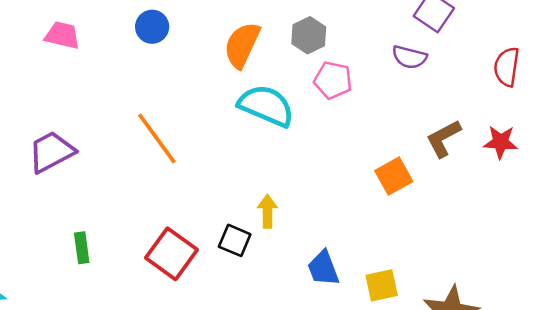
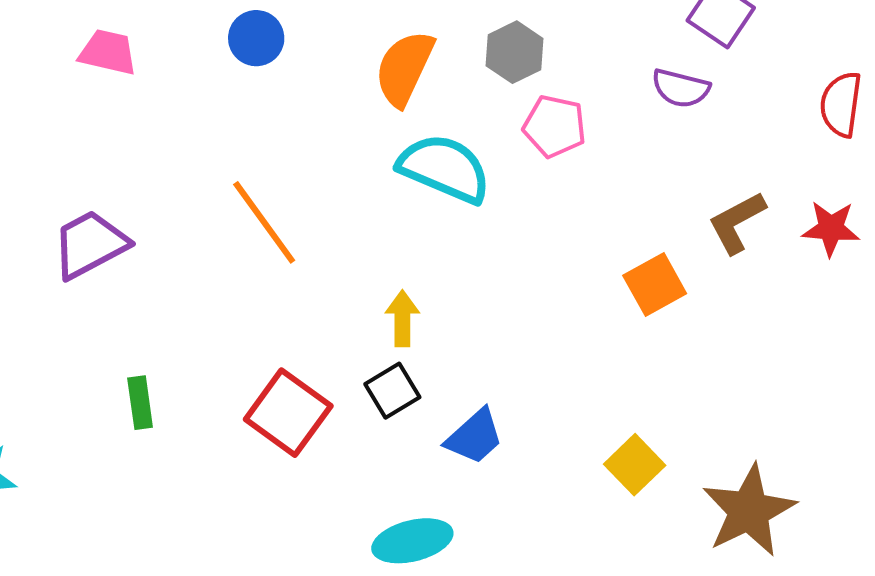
yellow arrow: (267, 211) -> (402, 319), moved
black square: (235, 240) -> (392, 391), turned 36
blue trapezoid: (323, 268) -> (474, 437), moved, turned -111
yellow square: (382, 285) -> (635, 465), turned -32

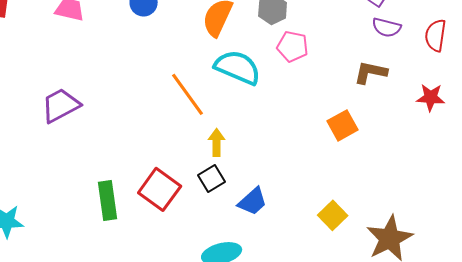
purple semicircle: (681, 88) -> (387, 27), moved
orange line: (264, 222) -> (188, 94), moved
brown L-shape: (737, 222) -> (371, 72), moved, turned 40
green rectangle: (140, 403) -> (108, 200), moved, size x1.5

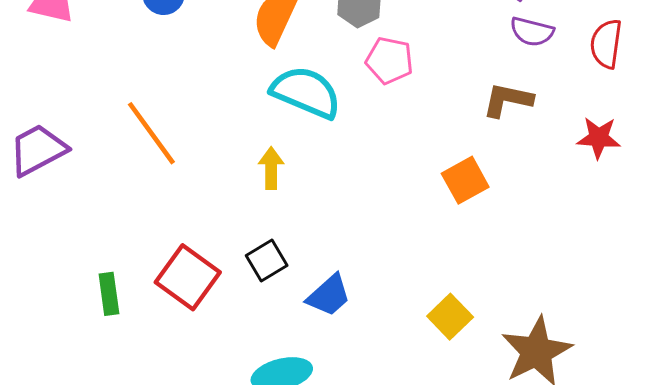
orange line: (188, 94) -> (151, 133), moved
yellow arrow: (217, 142) -> (271, 168), moved
green rectangle: (108, 200) -> (109, 294), size x0.7

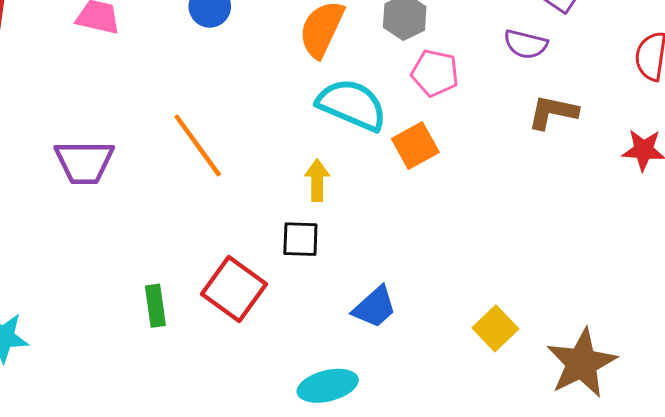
purple semicircle: (532, 32) -> (526, 44), moved
purple trapezoid: (38, 150) -> (84, 162), turned -152
orange square: (465, 180) -> (415, 145), moved
black square: (267, 261) -> (300, 239), moved, turned 33

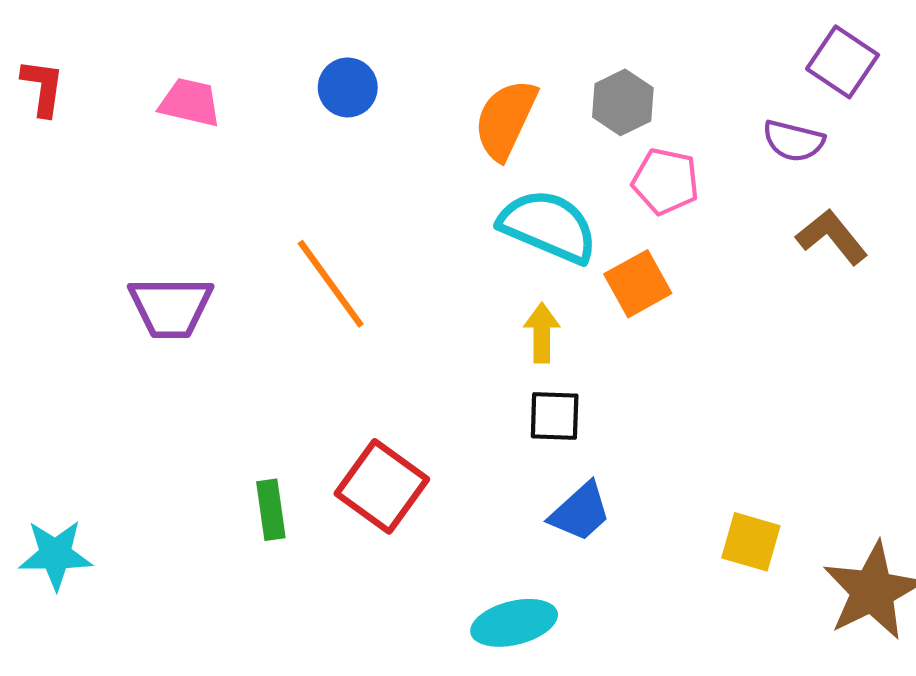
brown L-shape: (553, 112) -> (832, 237), turned 39
yellow arrow: (317, 180) -> (542, 333), moved
black square: (300, 239) -> (555, 416), moved
yellow square: (495, 328) -> (751, 542), turned -30

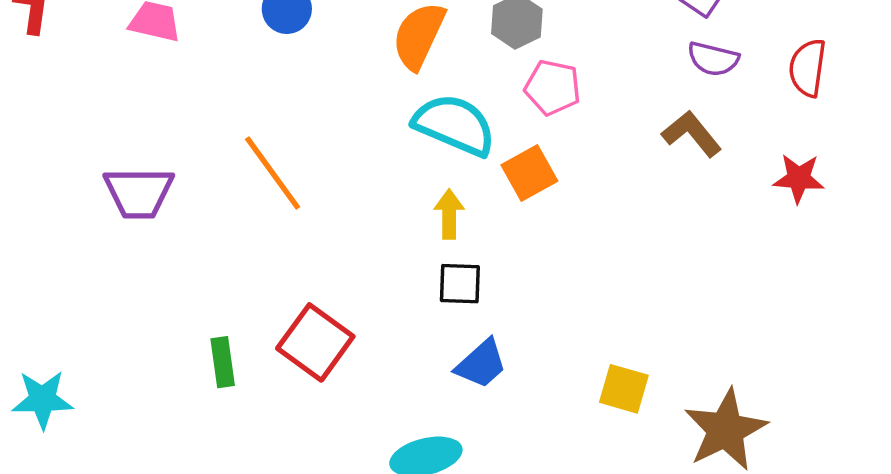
purple semicircle: (794, 141) -> (713, 59), moved

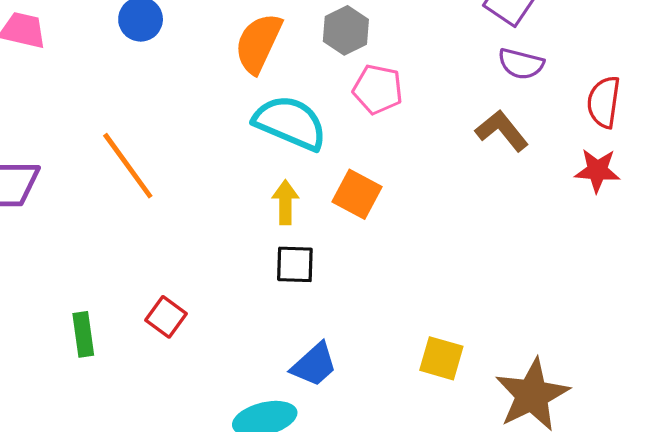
red semicircle: (808, 68) -> (604, 102), moved
orange square: (529, 173) -> (357, 194), moved, turned -33
red square: (315, 342) -> (166, 317), size x0.6
blue trapezoid: (481, 364) -> (314, 365), moved

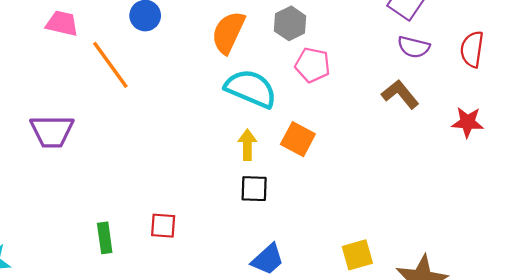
red semicircle: (604, 102) -> (472, 49), moved
orange line: (128, 166) -> (110, 65), moved
red square: (166, 317) -> (163, 226), turned -32
yellow square: (441, 358) -> (357, 255), turned -32

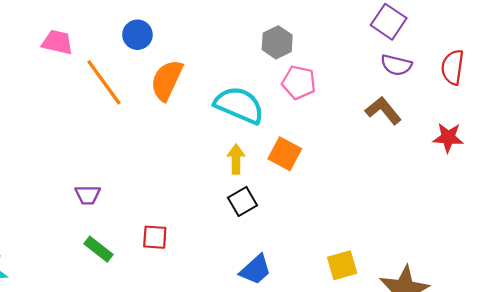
orange semicircle: (228, 32) -> (167, 80), moved
purple trapezoid: (52, 131) -> (88, 195), moved, size x0.6
black square: (254, 189) -> (243, 201), turned -32
green rectangle: (105, 238) -> (99, 249), turned -44

